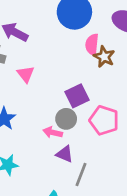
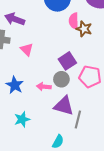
pink arrow: (53, 132) -> (44, 87), moved
purple triangle: (65, 154) -> (64, 106), size x1.5

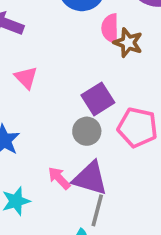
pink arrow: (44, 87) -> (59, 178), moved, turned 40
gray line: (78, 119) -> (97, 210), moved

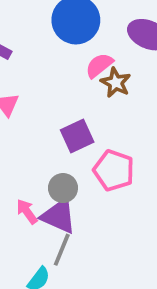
pink semicircle: (110, 28) -> (99, 65), turned 44
gray circle: (87, 131) -> (63, 188), moved

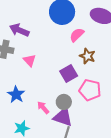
brown star: (116, 83) -> (87, 56), moved
pink arrow: (27, 212) -> (43, 108), moved

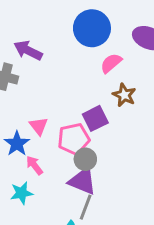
pink triangle: (30, 60) -> (39, 126), moved
pink pentagon: (90, 90) -> (74, 139), moved, turned -30
pink arrow: (43, 108) -> (34, 165), moved

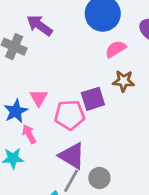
brown star: (124, 95) -> (124, 81), turned -30
gray circle: (85, 159) -> (99, 178), moved

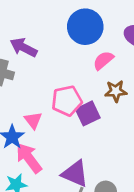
pink pentagon: (70, 115) -> (67, 101), moved
pink arrow: (29, 134) -> (29, 158), size x1.6

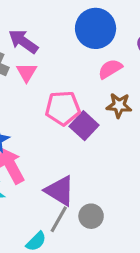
purple square: (88, 113) -> (84, 126), turned -30
pink triangle: (33, 120) -> (27, 72), moved

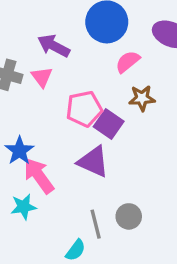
purple arrow: (23, 41) -> (54, 46), moved
purple triangle: (60, 191) -> (93, 162), moved
gray line: (59, 219) -> (96, 224), turned -36

